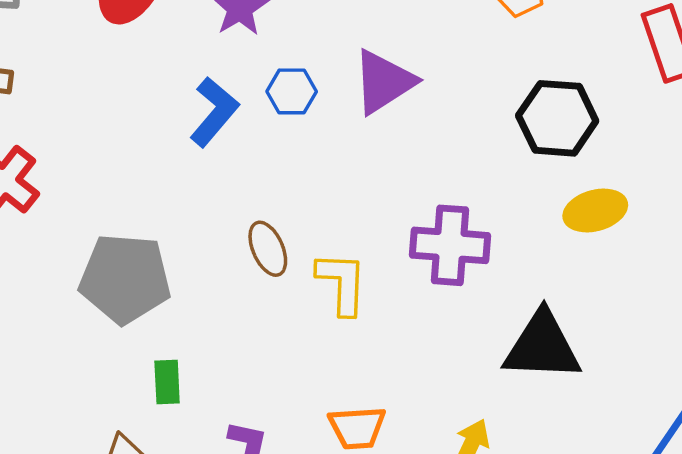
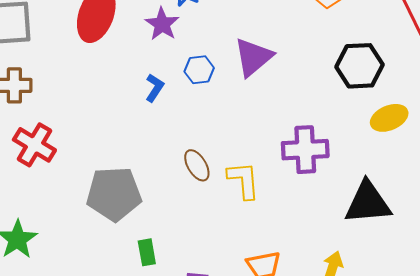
blue L-shape: (214, 112) -> (155, 88), size x0.7

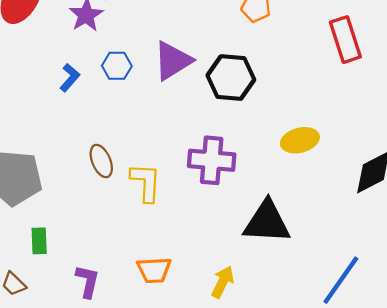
black hexagon: (360, 66) -> (231, 78), moved

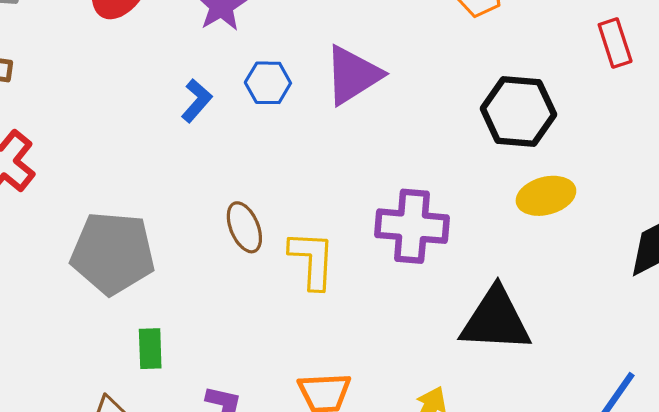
red rectangle: (345, 40) -> (615, 43), size x0.7
black hexagon: (231, 78) -> (518, 111), moved

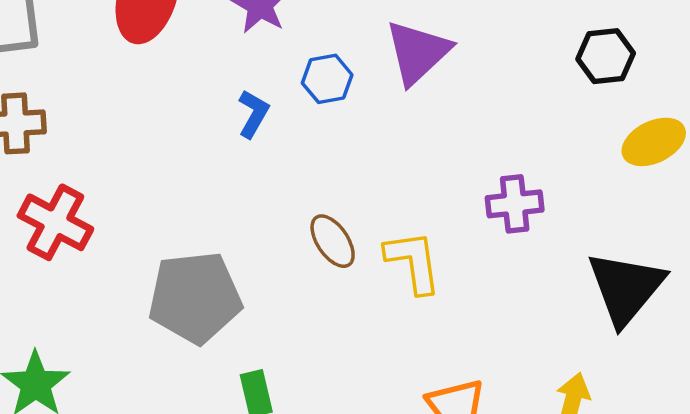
black hexagon: (518, 111) -> (606, 56), size x0.7
purple cross: (412, 226) -> (515, 204), size x0.7
black triangle: (496, 320) -> (626, 288), turned -42

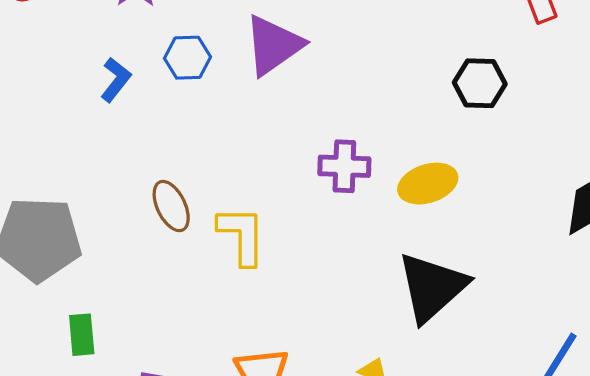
black hexagon: (606, 56) -> (480, 83), moved
yellow ellipse: (654, 142) -> (428, 184), moved
purple cross: (515, 204) -> (344, 166), moved

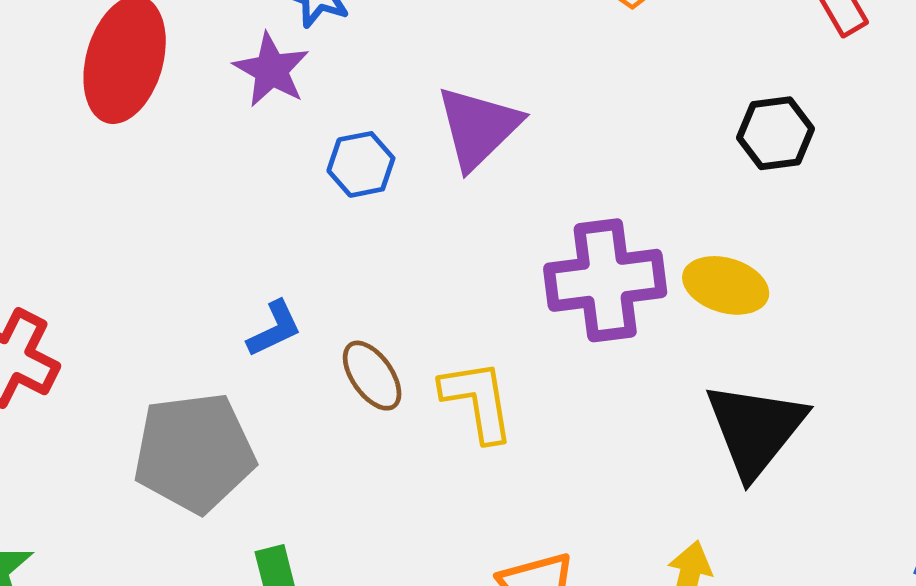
blue L-shape: (116, 80) -> (274, 329), moved, turned 36
purple cross: (344, 166) -> (605, 280), size x1.6
yellow ellipse: (428, 184) -> (726, 285), turned 44

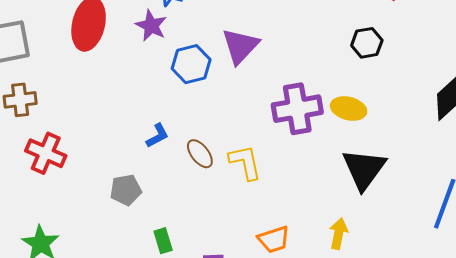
blue hexagon: (361, 164) -> (191, 64), size x1.4
gray pentagon: (194, 453) -> (126, 190), size x0.6

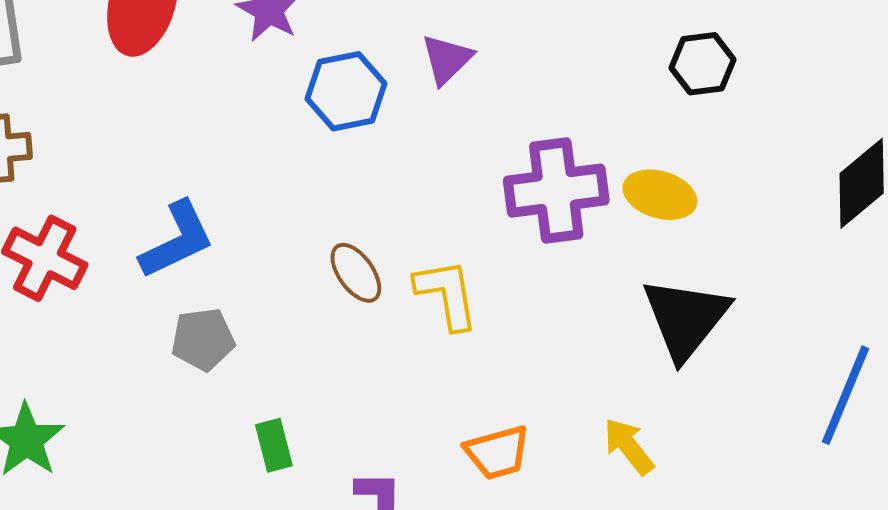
purple triangle: (240, 46) -> (447, 59), size x0.7
blue L-shape: (157, 136) -> (177, 240), moved, size x1.6
yellow arrow: (339, 234) -> (629, 446), turned -52

